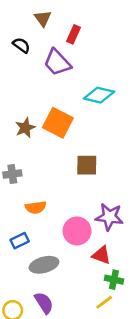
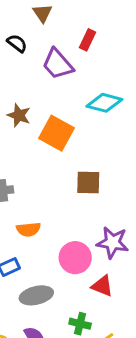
red rectangle: (73, 34) -> (88, 40), moved
brown star: (25, 128) -> (19, 115), moved, turned -30
green cross: (114, 280) -> (80, 324), moved

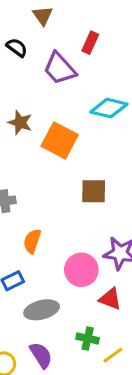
orange semicircle: (28, 229) -> (32, 241), turned 115

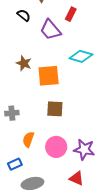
orange square: (60, 140) -> (49, 76), turned -35
brown square: (94, 191) -> (55, 109), moved
pink circle: (81, 270) -> (56, 147), moved

